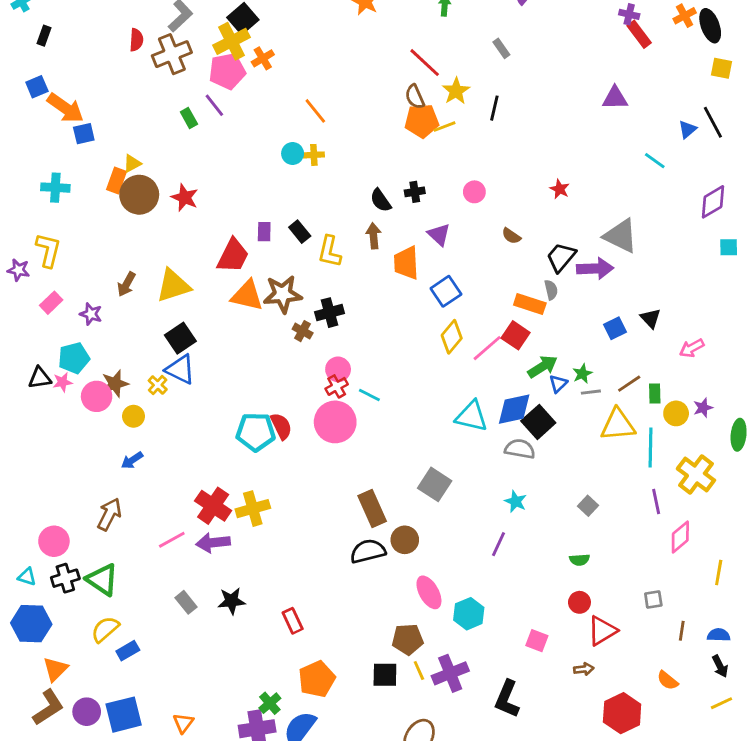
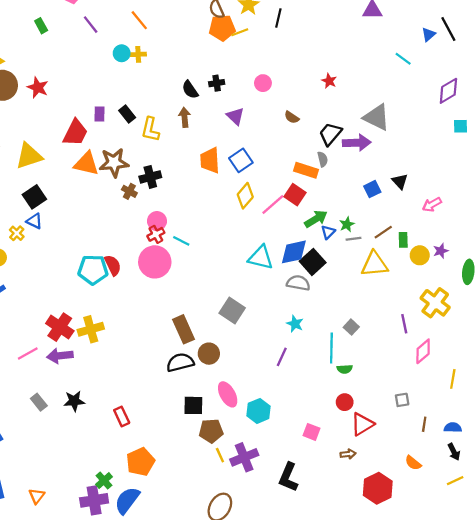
purple line: (214, 105) -> (91, 25), moved
orange trapezoid: (406, 263) -> (210, 160), moved
blue triangle: (180, 369) -> (34, 221), size x0.7
cyan line: (650, 448) -> (331, 348), moved
black square: (385, 675) -> (193, 405), moved

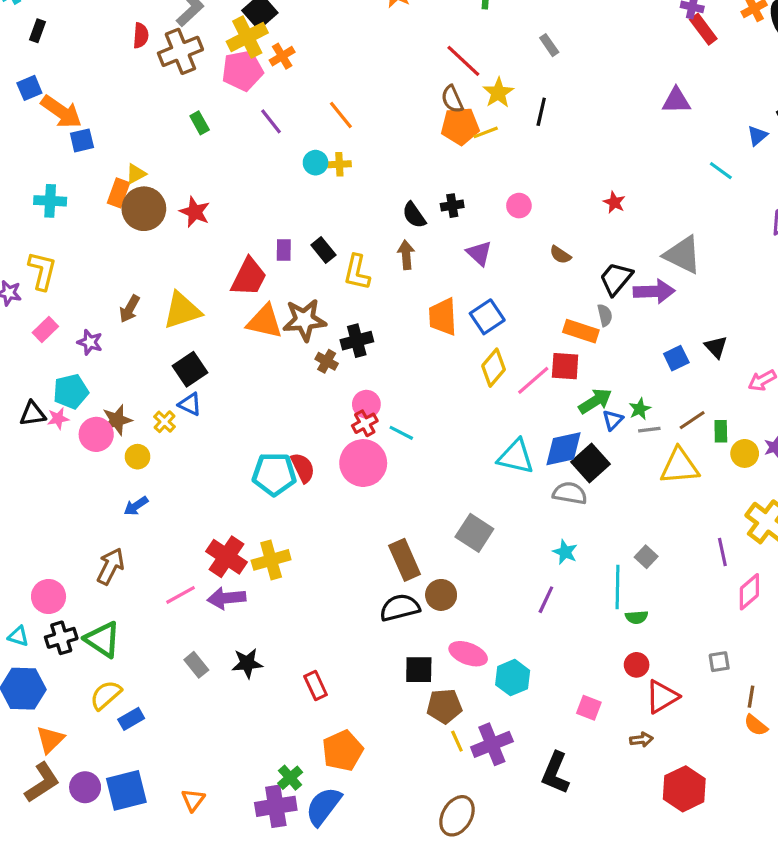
red square: (295, 195) -> (565, 366), turned -30
pink ellipse: (228, 394) -> (468, 654), turned -40
orange semicircle: (413, 463) -> (756, 725), moved

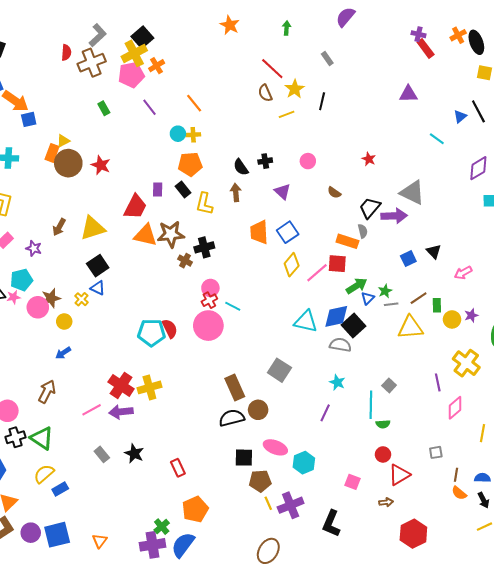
orange pentagon: (460, 126) -> (190, 164), moved
black star: (247, 663) -> (134, 453), turned 30

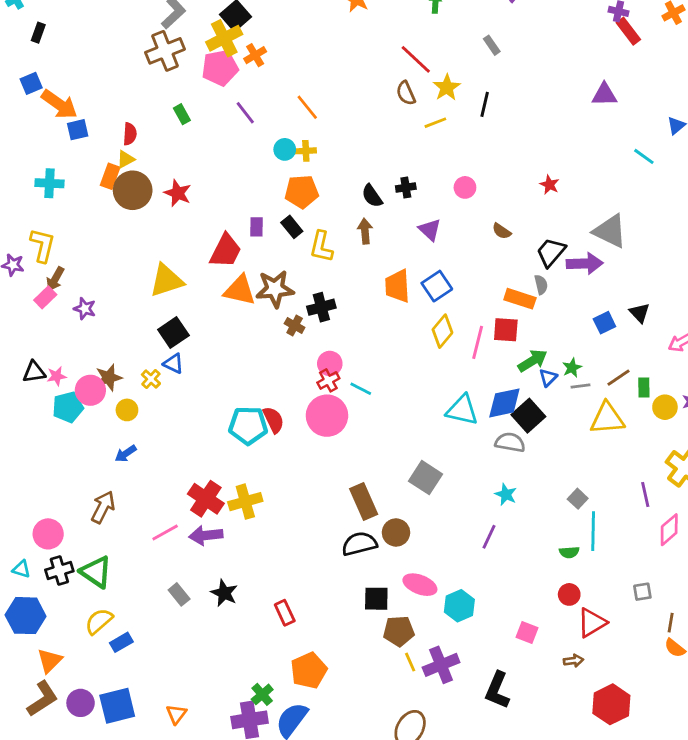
red semicircle: (66, 52) -> (130, 134), moved
brown arrow: (59, 227) -> (55, 279), moved
pink line: (317, 273) -> (478, 342), turned -35
cyan pentagon: (22, 280) -> (68, 407), moved
cyan line: (371, 405) -> (593, 531), moved

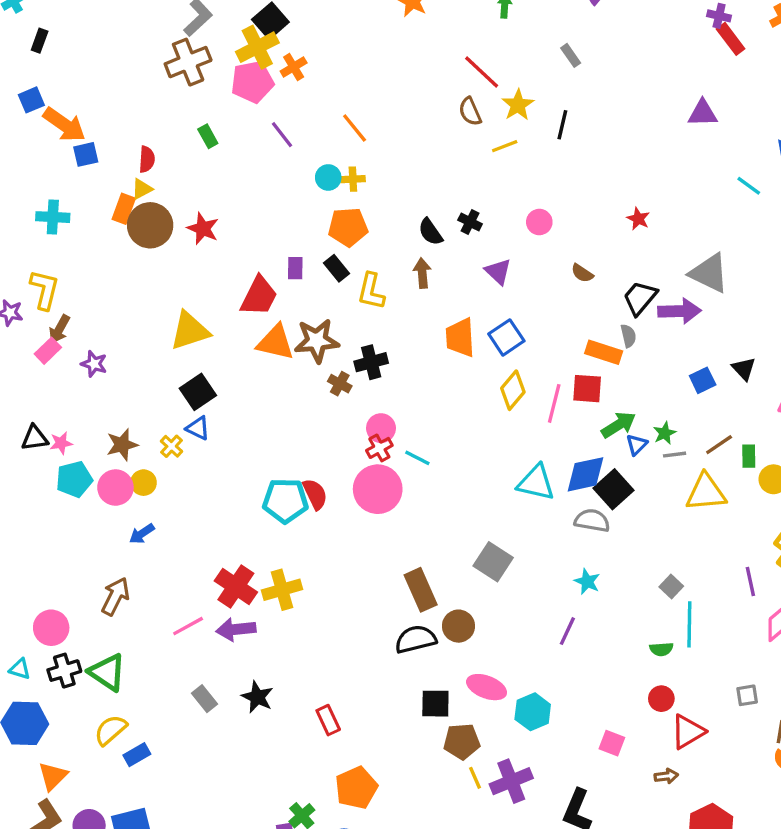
black cross: (406, 187) -> (470, 222), turned 36
pink circle: (90, 390) -> (115, 488), moved

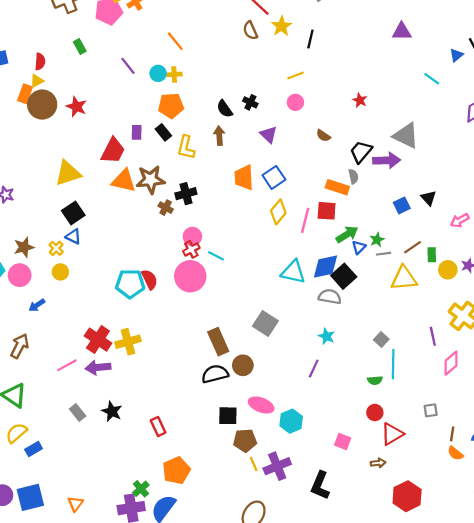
purple line: (282, 135) -> (128, 66), moved
yellow line: (505, 146) -> (295, 76), moved
yellow circle: (143, 483) -> (60, 272), moved

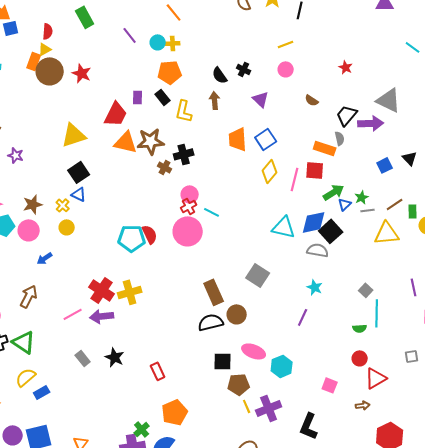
green rectangle: (80, 47) -> (85, 17), size x1.5

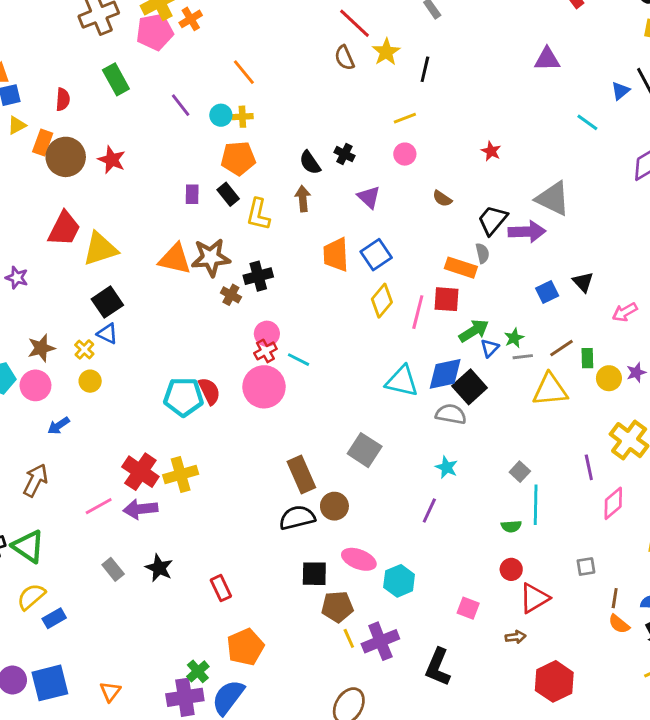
yellow triangle: (45, 49) -> (17, 125), moved
red trapezoid: (116, 114) -> (64, 229), moved

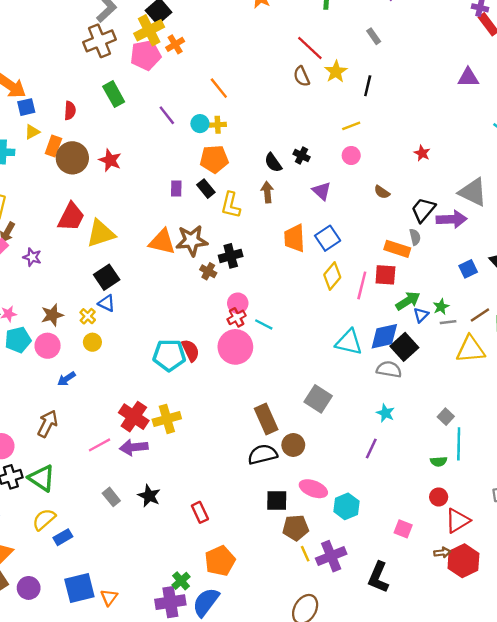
red hexagon: (554, 681) -> (463, 561), moved
blue square: (50, 683) -> (79, 588), moved

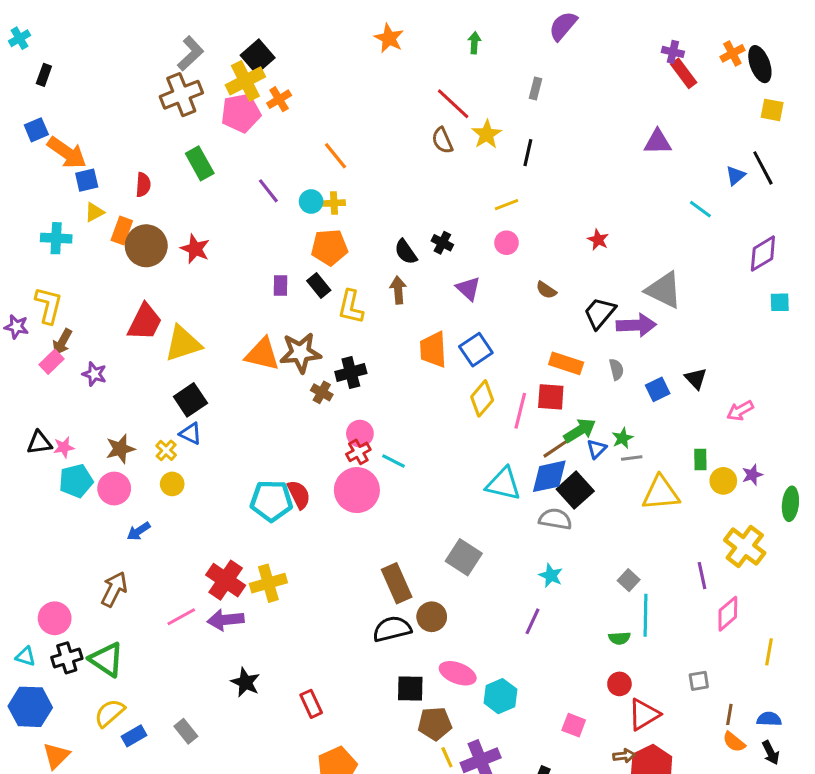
gray rectangle: (374, 36) -> (536, 89), turned 49
gray semicircle: (415, 237) -> (616, 369), moved
brown line: (480, 315) -> (555, 449), moved
gray rectangle: (111, 497) -> (186, 731), moved

